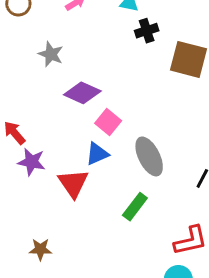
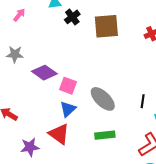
purple diamond: (82, 93) -> (44, 73), turned 30
purple star: (32, 162) -> (30, 147), moved
green rectangle: (135, 207) -> (105, 135), turned 66

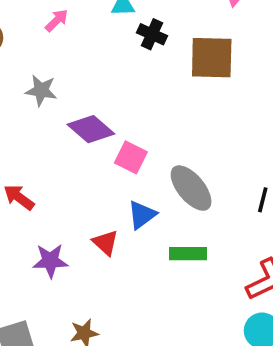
black cross: (72, 17) -> (152, 34), turned -35
blue triangle: (68, 109) -> (142, 215), moved
red triangle: (59, 134) -> (106, 243), size x0.7

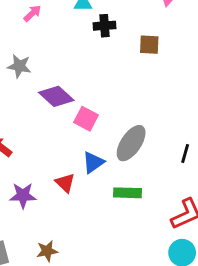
black cross: (152, 34) -> (105, 26), turned -30
brown square: (212, 58) -> (149, 45), size x0.6
gray ellipse: (191, 188) -> (131, 143), turned 72

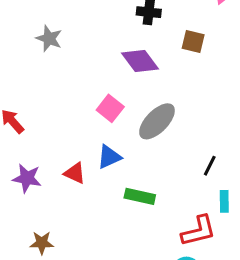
purple diamond: (56, 96) -> (140, 61), moved
gray ellipse: (131, 143) -> (157, 121), moved
red triangle: (65, 183) -> (75, 173), turned -30

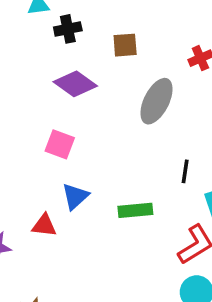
gray ellipse: (157, 121) -> (156, 101), moved
green rectangle: (140, 196) -> (135, 210), moved

